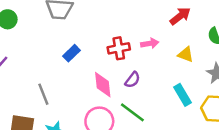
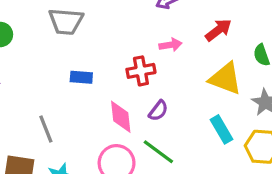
pink arrow: (150, 43) -> (171, 45), moved
blue rectangle: (72, 53) -> (81, 77), turned 49
yellow triangle: (186, 54) -> (225, 78), size x1.6

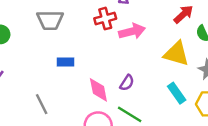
red arrow: (218, 30) -> (183, 14), moved
pink arrow: (171, 45) -> (132, 31), size x1.5
red cross: (141, 71) -> (105, 19), moved

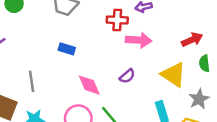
purple semicircle: (127, 83) -> (127, 76), moved
pink diamond: (98, 90) -> (89, 85), turned -30

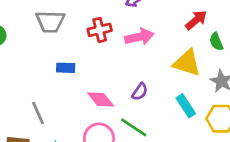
red cross: (117, 20) -> (100, 30), moved
purple semicircle: (127, 76) -> (140, 92), moved

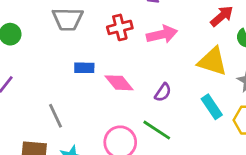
pink diamond: (101, 99) -> (119, 83), moved

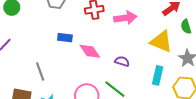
purple semicircle: (163, 92) -> (122, 61), turned -112
cyan rectangle: (212, 107) -> (158, 75), turned 42

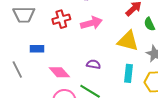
pink diamond: (90, 51) -> (59, 72), moved
gray line: (40, 72) -> (17, 69), moved

